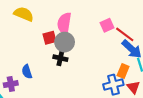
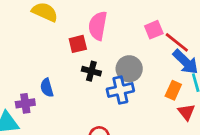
gray circle: (65, 42) -> (129, 69), moved
blue cross: (113, 85) -> (120, 90), moved

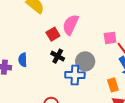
red square: (78, 44) -> (53, 34), turned -32
orange rectangle: (173, 90) -> (113, 85), turned -56

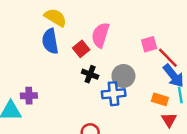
blue semicircle: (23, 60) -> (50, 41), moved, size x1.5
orange rectangle: (113, 85) -> (160, 99), turned -48

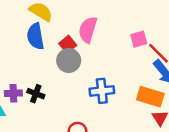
black cross: (90, 74) -> (36, 94), moved
gray circle: (123, 76) -> (69, 60), moved
orange rectangle: (160, 99) -> (150, 97), size x1.5

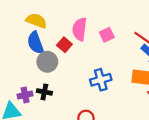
pink square: (139, 39) -> (107, 35), moved
gray circle: (69, 60) -> (47, 62), moved

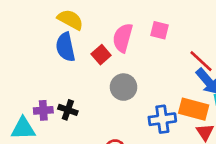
pink square: (107, 35) -> (159, 30), moved, turned 32
gray circle: (47, 62) -> (124, 87), moved
blue cross: (101, 80) -> (162, 119), moved

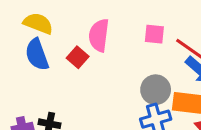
pink square: (159, 30) -> (154, 34), moved
gray circle: (124, 87) -> (156, 90), moved

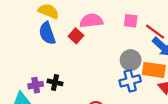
pink semicircle: (99, 35) -> (91, 21), turned 75

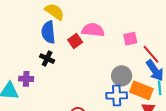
pink square: (131, 21) -> (130, 39), turned -32
black cross: (55, 82) -> (47, 59), moved

